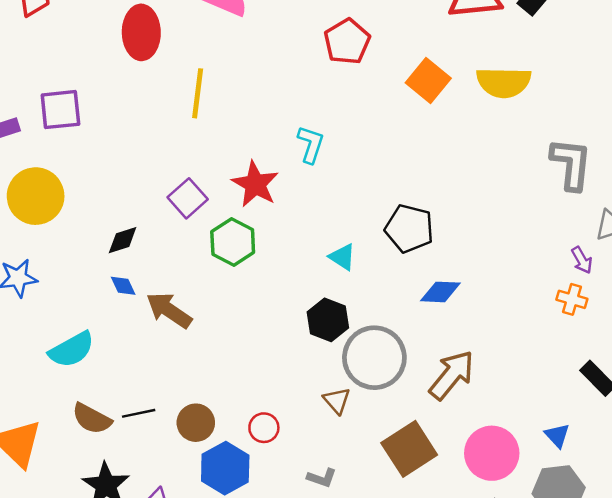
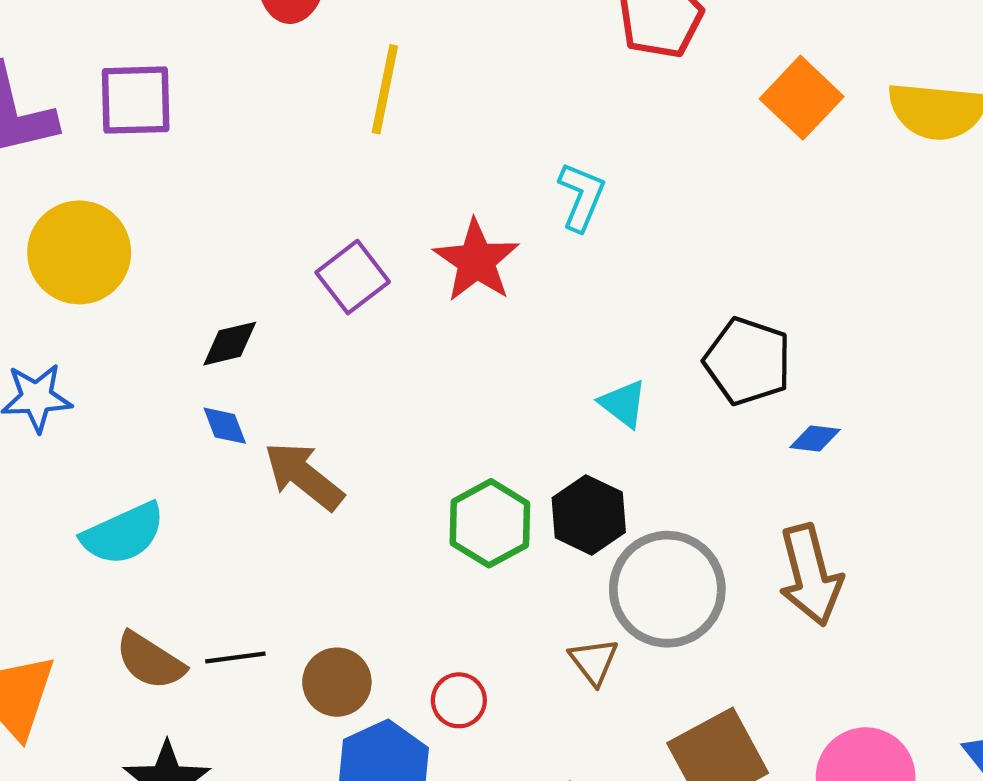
green hexagon: (233, 242) -> (490, 523), moved
blue diamond: (440, 292) -> (815, 439), moved, size x0.7
brown arrow: (452, 375) -> (810, 575), moved, turned 122

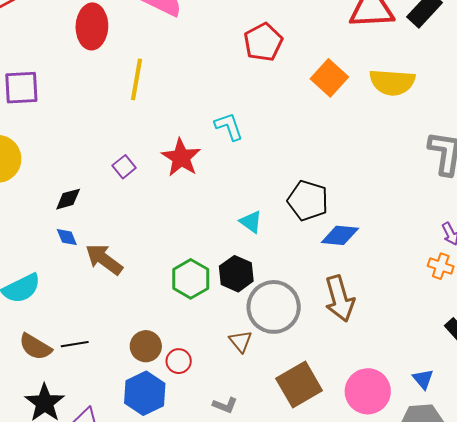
cyan L-shape: (582, 197) -> (229, 127), turned -40
purple square: (353, 277) -> (124, 167), size x0.7
blue diamond: (815, 439) -> (340, 235), size x1.6
brown circle: (337, 682) -> (146, 346), moved

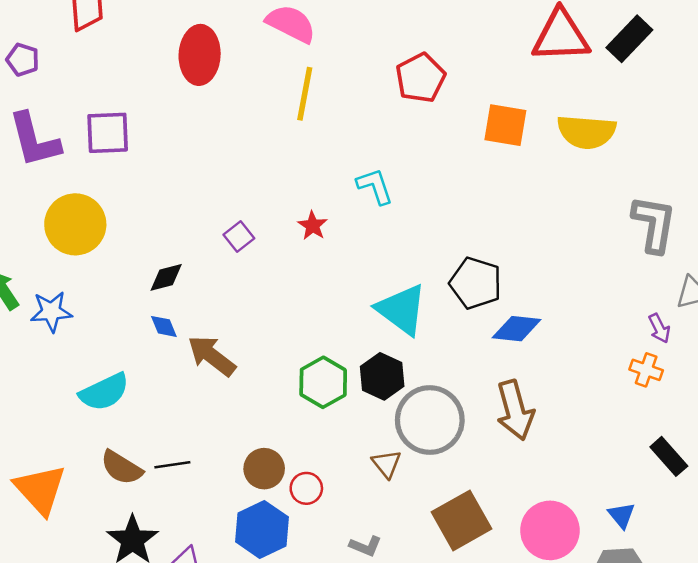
orange square: (329, 78) -> (505, 125), turned -33
yellow line: (137, 79) -> (305, 94), moved
red star: (181, 158) -> (313, 226), size x0.6
cyan triangle: (251, 222) -> (402, 310), size x1.8

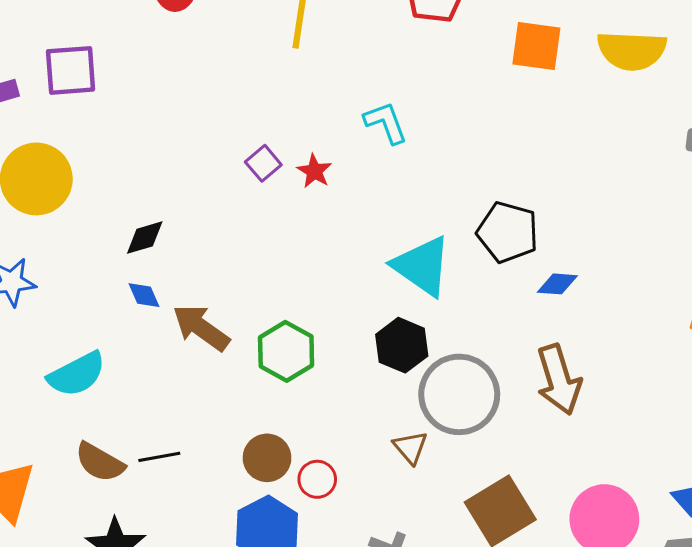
purple square: (239, 237) -> (263, 163), moved
blue diamond: (517, 329) -> (557, 284), size x0.7
green hexagon: (323, 382) -> (286, 351), moved

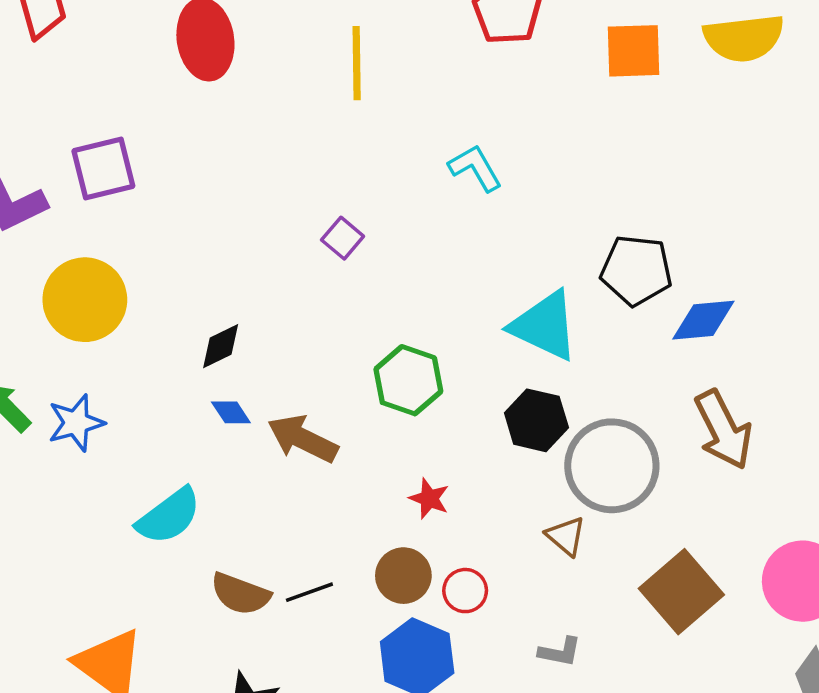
red star: (314, 171) -> (429, 499), moved
blue diamond: (557, 284) -> (703, 320), size x1.4
green hexagon: (286, 351) -> (408, 380), moved
black line: (159, 457) -> (309, 592), moved
brown semicircle: (100, 462) -> (240, 594), moved

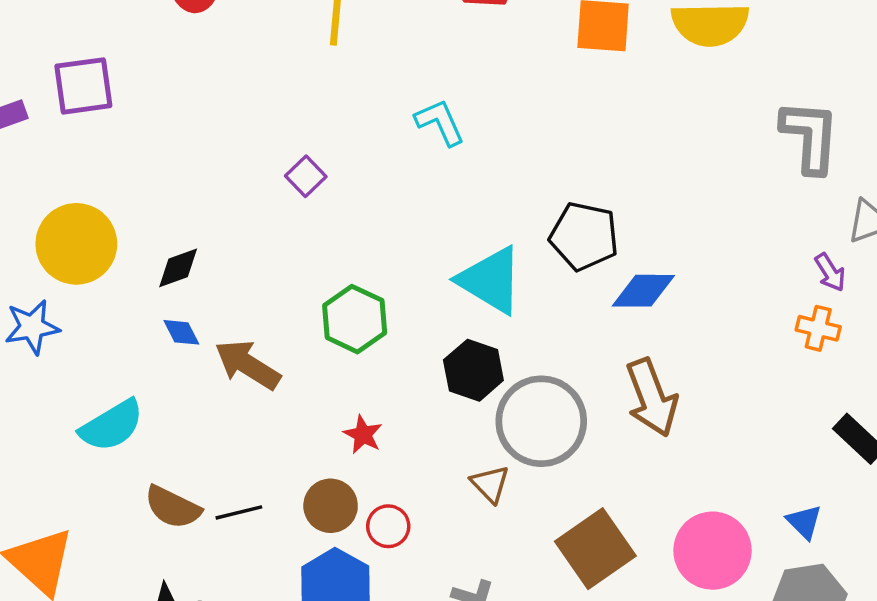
yellow circle: (85, 300) -> (76, 244), moved

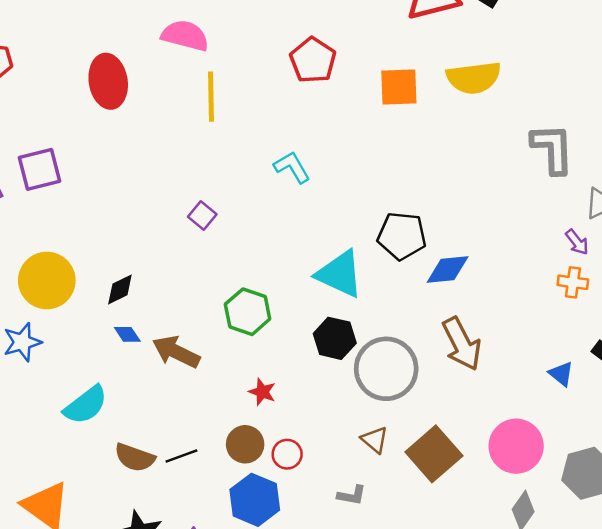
brown triangle: (490, 484) -> (375, 440), moved
blue triangle: (804, 522) -> (561, 374), moved

